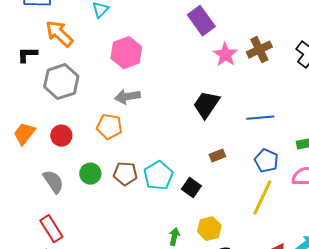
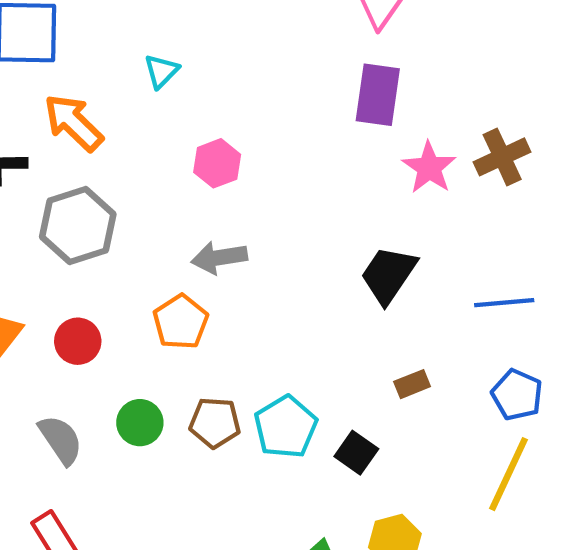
purple rectangle: (201, 21) -> (378, 95), turned 44
pink hexagon: (126, 53) -> (217, 163), size x0.7
orange pentagon: (109, 127) -> (181, 322), turned 30

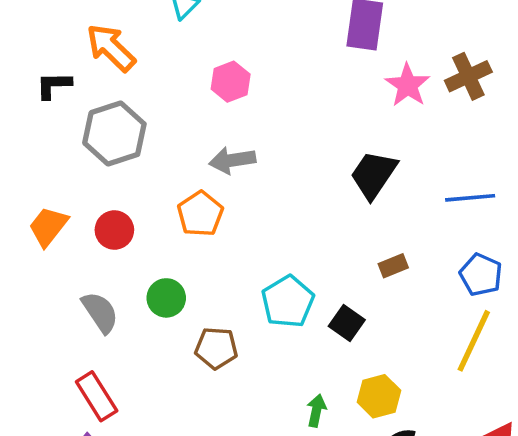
brown pentagon: (215, 423) -> (216, 348), moved

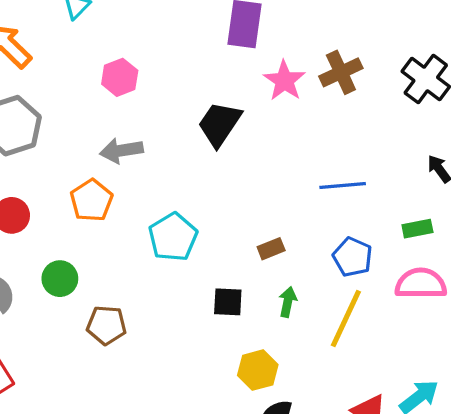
black trapezoid: (374, 175) -> (220, 124), moved
cyan pentagon: (288, 302) -> (173, 237), moved
black square: (347, 323) -> (228, 302), turned -32
green arrow: (316, 411) -> (288, 302), moved

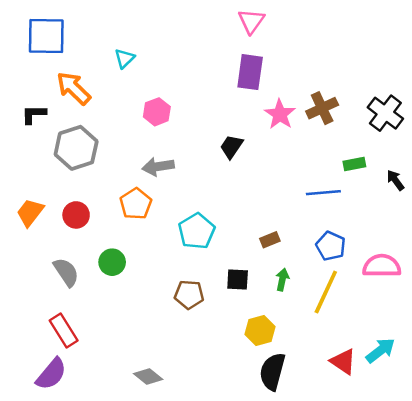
black trapezoid: (220, 124) -> (231, 147), size x0.7
green rectangle: (417, 229) -> (354, 164), moved
brown pentagon: (106, 325) -> (189, 294), moved

